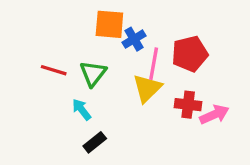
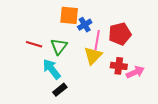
cyan arrow: (82, 110) -> (52, 69), size x1.5

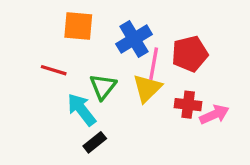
orange square: (69, 15) -> (78, 26), moved
blue cross: (85, 25) -> (134, 39), size x1.5
green triangle: (59, 46) -> (103, 87), moved

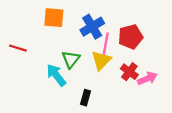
red line: (54, 70) -> (18, 48), moved
red cross: (188, 105) -> (129, 72), turned 30
black rectangle: (95, 142) -> (85, 98), moved, turned -35

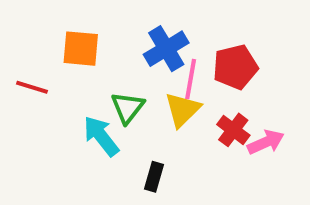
orange square: (54, 18) -> (81, 49), moved

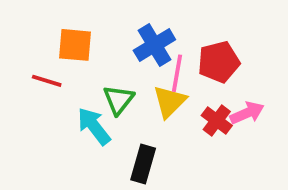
red line: (32, 87) -> (47, 81), moved
pink arrow: (266, 142) -> (247, 113), moved
black rectangle: (154, 177) -> (143, 164), size x1.4

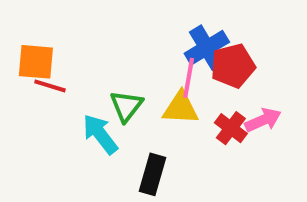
orange square: (75, 45) -> (36, 62), moved
blue cross: (154, 45) -> (207, 48), moved
yellow triangle: (170, 102) -> (181, 108), turned 48

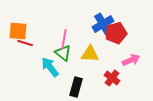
pink line: (189, 78) -> (64, 39), moved
green triangle: (126, 106) -> (63, 53), turned -30
red cross: (231, 128) -> (112, 78), moved

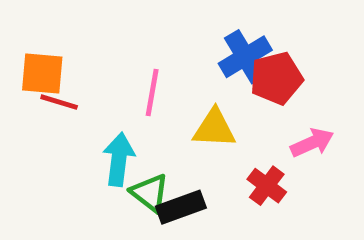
green triangle: (63, 53) -> (150, 193), moved
cyan arrow: (50, 67) -> (119, 159), turned 45
black rectangle: (76, 87) -> (181, 207), turned 54

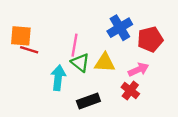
red pentagon: (276, 78) -> (150, 39), moved
pink arrow: (312, 143) -> (138, 70), moved
green triangle: (150, 193) -> (80, 63), moved

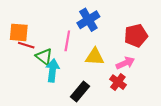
blue cross: (120, 28) -> (88, 20), moved
green triangle: (80, 63) -> (44, 57), moved
black rectangle: (88, 101) -> (80, 92), turned -30

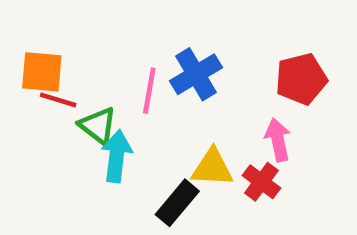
blue cross: (88, 20) -> (196, 74), moved
yellow triangle: (95, 57) -> (212, 168), moved
pink arrow: (125, 63) -> (278, 140), turned -78

